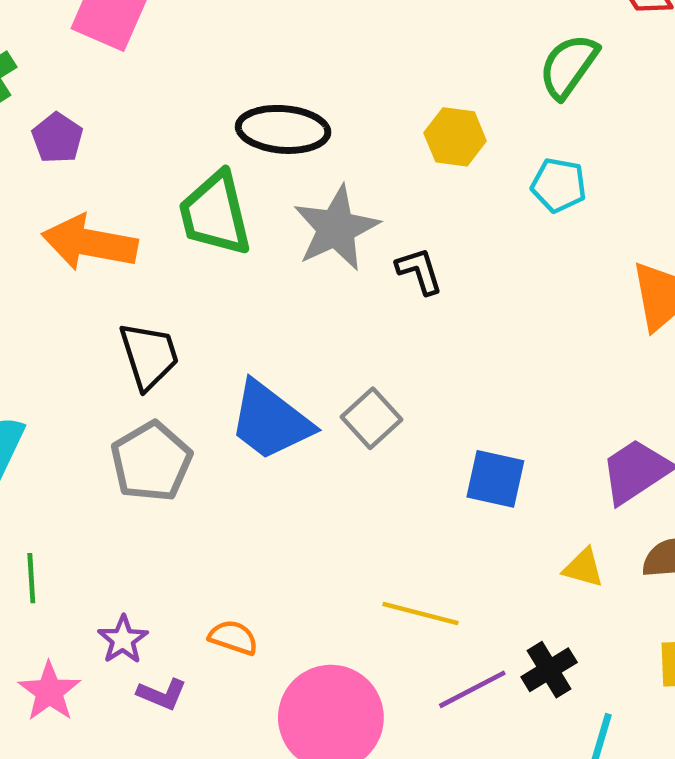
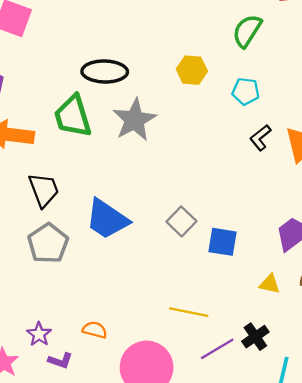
black L-shape: (419, 271) -> (260, 138), moved, turned -108
gray square: (372, 418) -> (181, 221), moved

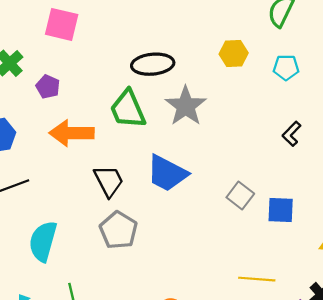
black L-shape: (260, 138) -> (292, 134), moved
blue trapezoid: (107, 219) -> (167, 173), moved

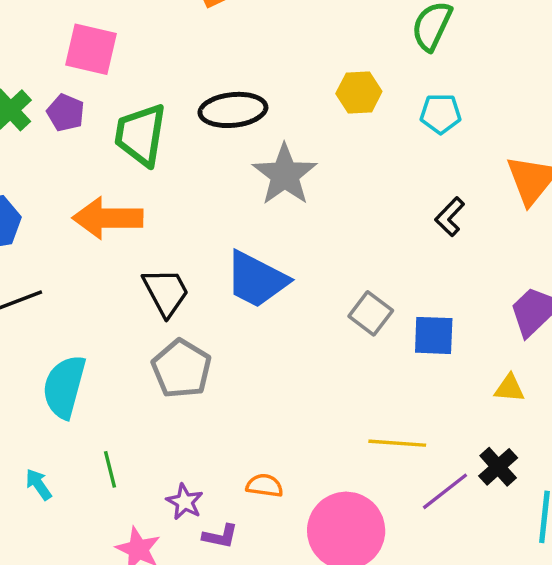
purple pentagon: (48, 87) -> (66, 113), moved
green trapezoid: (128, 109) -> (141, 135), moved, turned 33

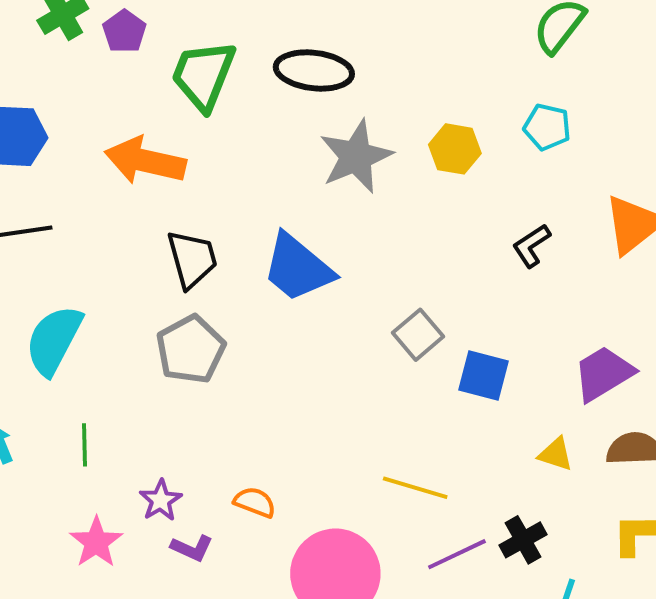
yellow hexagon: (359, 92) -> (455, 149), moved

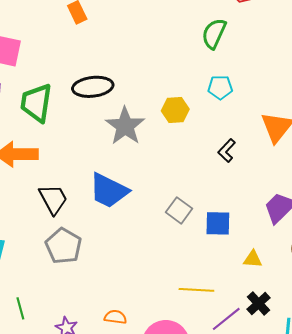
yellow triangle: (556, 454) -> (253, 259), moved

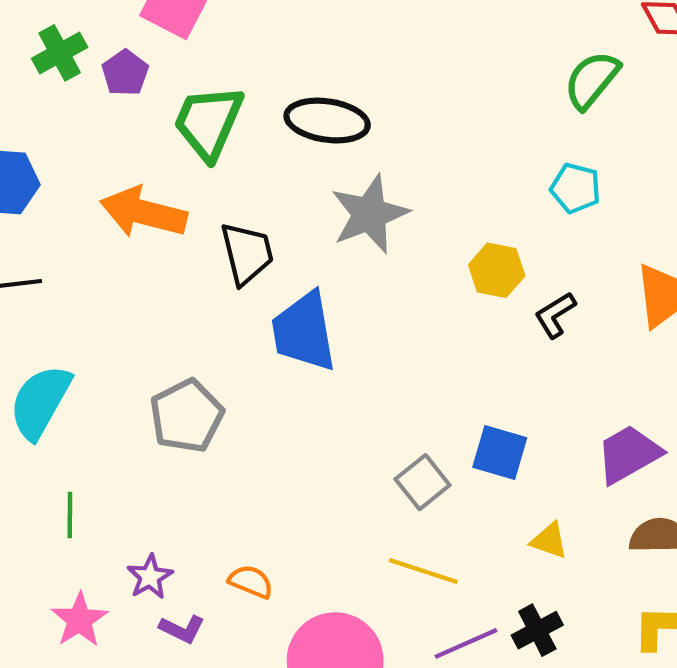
yellow hexagon: (175, 110) -> (497, 270), moved
blue trapezoid: (109, 191) -> (304, 332), turned 39
black trapezoid: (53, 199) -> (247, 253), moved
gray square: (179, 210) -> (423, 482), moved

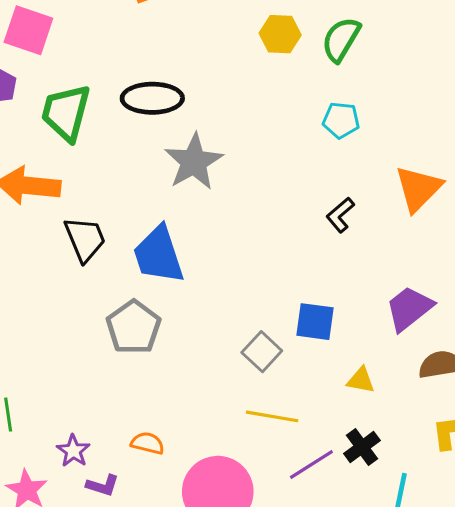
black trapezoid: (247, 253) -> (85, 239), moved
yellow hexagon: (497, 270) -> (280, 34), moved
gray pentagon: (187, 416) -> (134, 327), moved

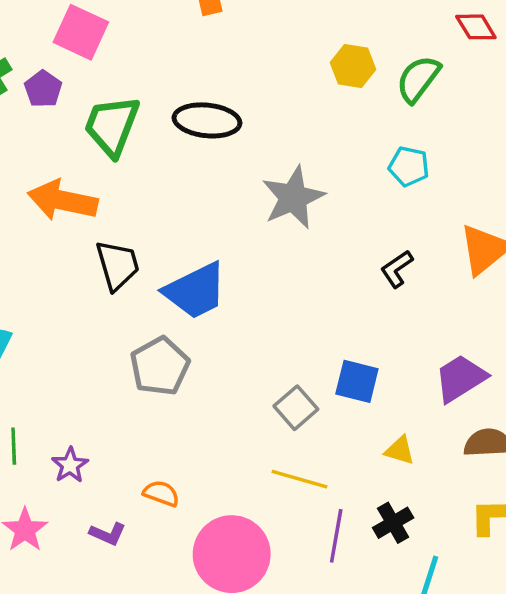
gray star: (194, 162) -> (293, 197), moved
blue trapezoid: (159, 255) -> (195, 291), turned -104
purple star: (73, 451) -> (70, 465), moved
purple line: (311, 465) -> (336, 536), turned -54

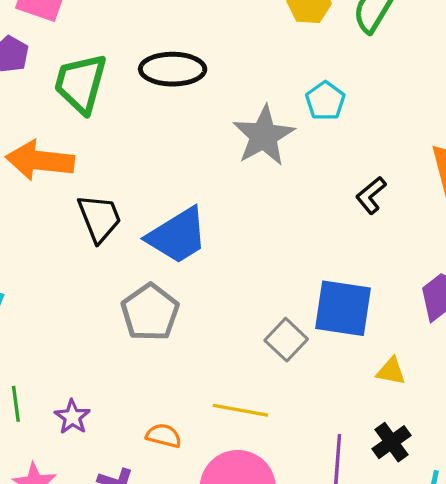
cyan pentagon: (409, 166) -> (325, 101), moved, turned 30
blue square: (357, 381) -> (343, 308), size x1.4
yellow line: (299, 479) -> (240, 410), moved

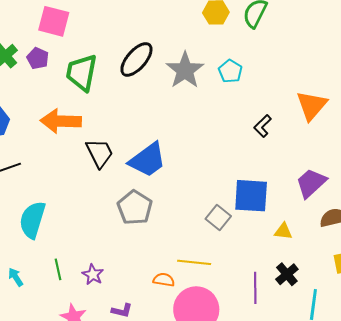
black ellipse: (173, 69) -> (136, 59), turned -45
gray star: (264, 136) -> (185, 70), moved
orange semicircle: (164, 436) -> (164, 280), moved

